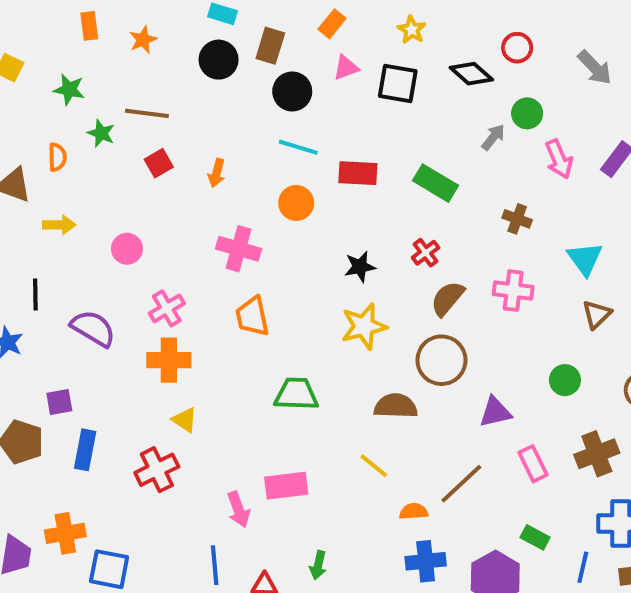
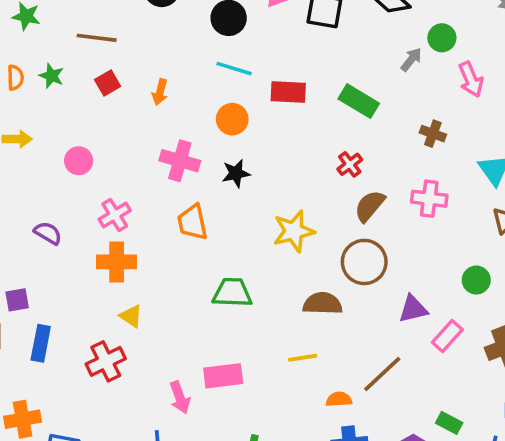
green star: (101, 133) -> (51, 76), moved
black star: (360, 267) -> (236, 173), moved
purple semicircle: (93, 328) -> (48, 233), size x0.7
pink rectangle: (533, 464) -> (447, 336), moved, turned 68
yellow line: (374, 466) -> (303, 358), turned -48

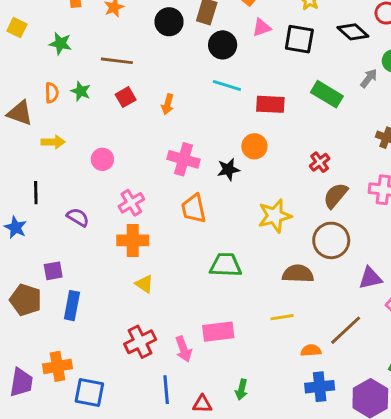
green rectangle: (359, 101) -> (327, 94), moved
orange circle: (232, 119) -> (254, 146), moved
red cross: (106, 361) -> (140, 342), moved

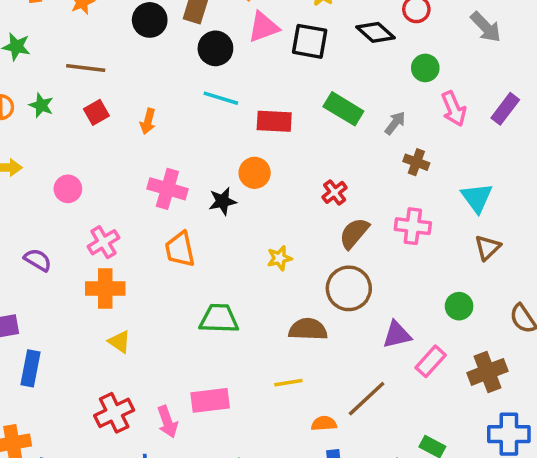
pink triangle: (262, 28) -> (263, 27), size x1.4
gray arrow: (369, 78) -> (395, 123), moved
yellow star: (275, 216) -> (279, 258), size x0.6

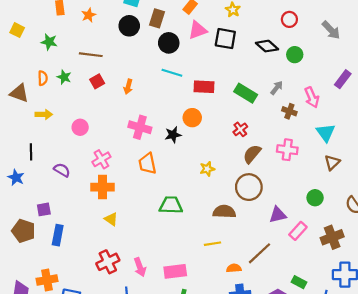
black diamond: (375, 32) -> (267, 46), moved
green rectangle: (343, 109) -> (246, 93), moved
pink arrow: (454, 109) -> (312, 97), moved
pink rectangle: (210, 400) -> (175, 271), moved

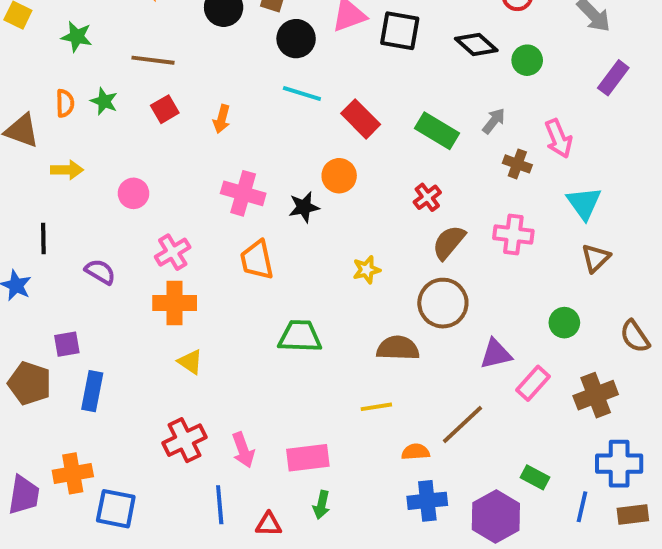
purple rectangle: (343, 79) -> (613, 78), moved
red rectangle: (204, 87) -> (361, 119), turned 42

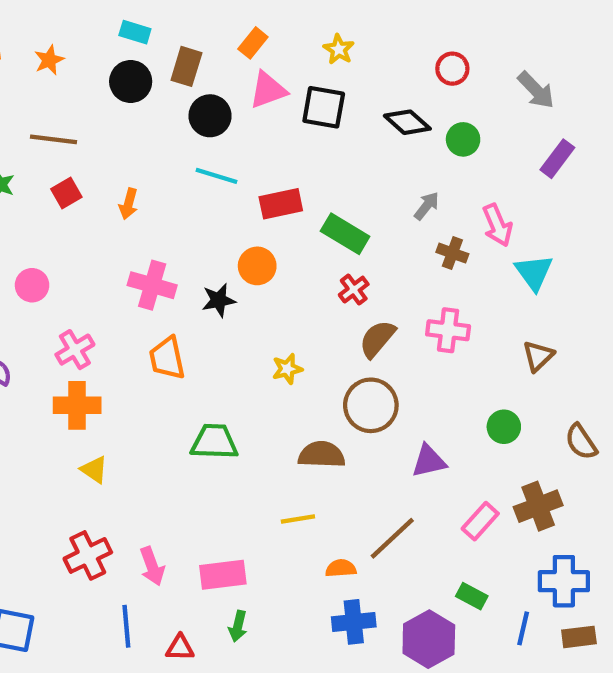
red rectangle: (361, 119) -> (281, 204), turned -57
green rectangle: (437, 131) -> (345, 234), moved
cyan triangle: (584, 203) -> (534, 272), moved
pink rectangle: (533, 383) -> (480, 521), moved

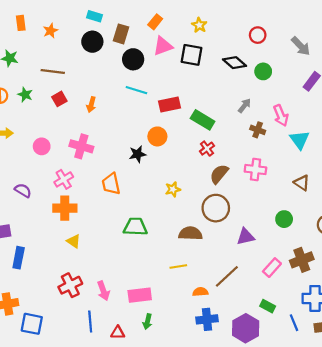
pink cross: (152, 285) -> (81, 146), moved
brown triangle: (538, 356) -> (302, 183), turned -42
blue line: (523, 628) -> (294, 323), turned -35

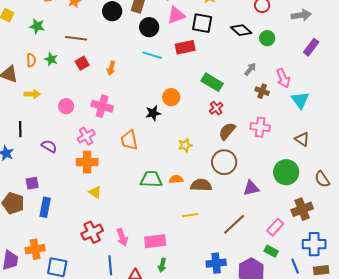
gray arrow: (301, 46) -> (301, 15), turned -54
red rectangle: (169, 104) -> (185, 47), moved
green circle: (284, 219) -> (286, 172), size x1.6
pink rectangle: (272, 268) -> (275, 227), moved
orange semicircle: (200, 292) -> (176, 179), moved

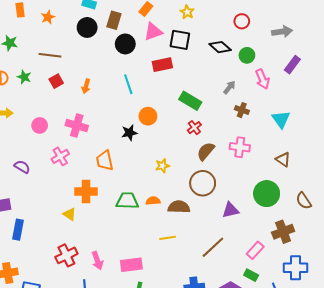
cyan line: (152, 55) -> (128, 84), moved, turned 54
pink arrow: (283, 78) -> (262, 79), moved
orange cross: (87, 162) -> (86, 191), moved

